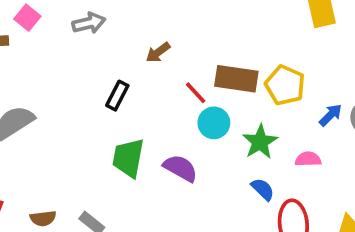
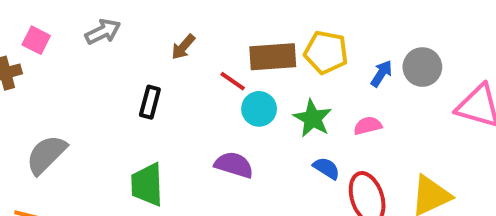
green trapezoid: (128, 158) -> (147, 185), moved

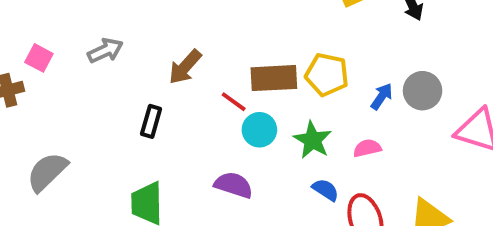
brown arrow: (183, 47) -> (185, 67), size x1.4

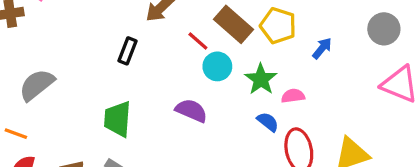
brown rectangle: (274, 78) -> (234, 24), turned 39
gray circle: (423, 91) -> (384, 29), moved
pink semicircle: (367, 148) -> (293, 96), moved

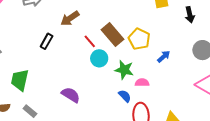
green star: (261, 79) -> (124, 70), turned -30
purple semicircle: (191, 111) -> (71, 95), moved
green trapezoid: (118, 119) -> (20, 80), moved

